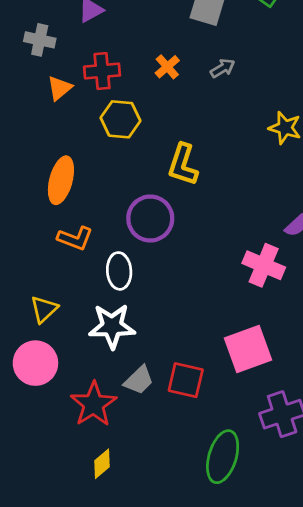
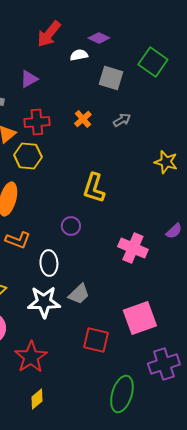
yellow hexagon: (120, 119) -> (28, 156), moved
purple circle: (150, 218) -> (71, 226), size x0.6
pink cross: (264, 265) -> (133, 248), moved
gray trapezoid: (139, 380) -> (79, 294), moved

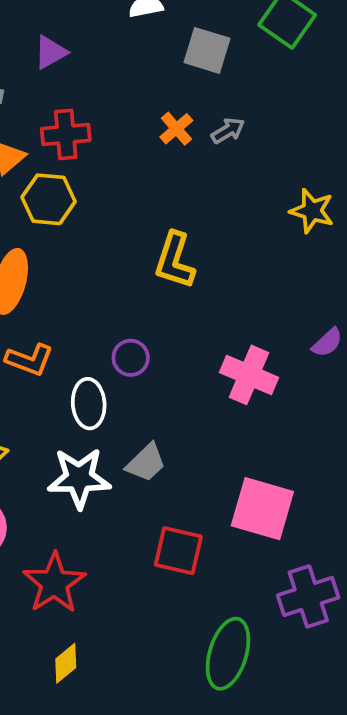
orange cross: (83, 119) -> (176, 129), moved
purple circle: (71, 226) -> (131, 358), moved
pink square: (140, 318) -> (262, 509), turned 36

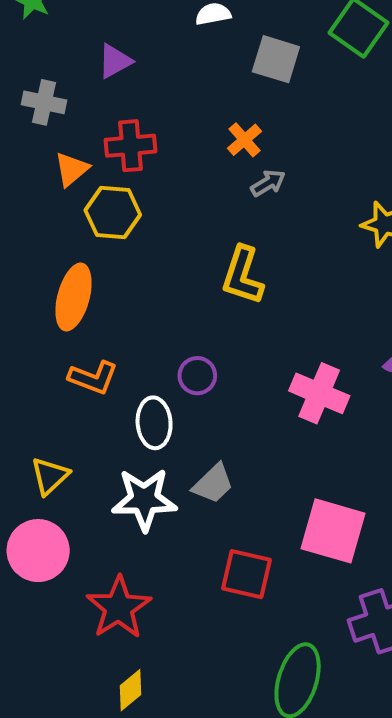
gray arrow: (228, 131) -> (268, 183), moved

